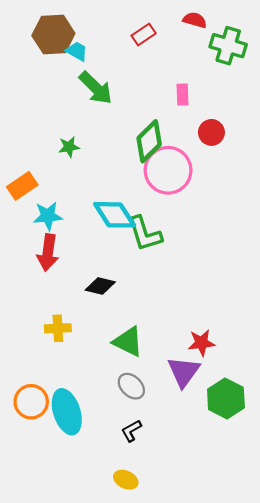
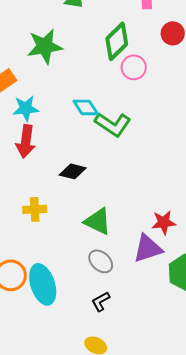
green star: (69, 147) -> (45, 46), size x1.8
pink circle: (168, 170) -> (134, 67), size x0.6
cyan diamond: (115, 215) -> (86, 107), size x0.7
green L-shape: (145, 234) -> (113, 124), turned -39
purple triangle: (184, 372) -> (148, 248), turned 36

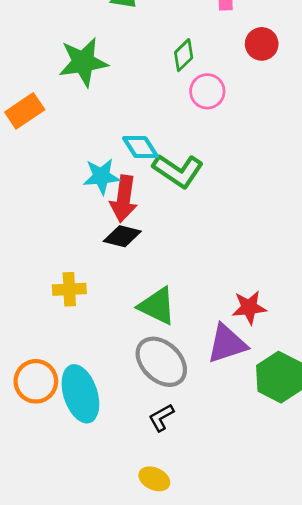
green diamond: (117, 41) -> (184, 55), size x0.6
cyan star: (26, 108) -> (101, 176), moved
red arrow: (26, 141) -> (124, 199), moved
gray ellipse: (101, 261) -> (161, 362), size x1.5

